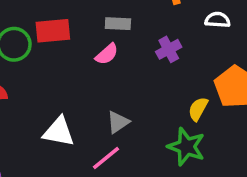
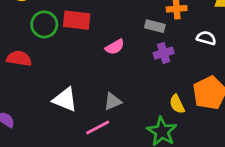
gray rectangle: (118, 24) -> (155, 26), moved
yellow semicircle: (198, 109) -> (177, 104), turned -66

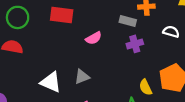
green circle: (44, 24) -> (18, 17), moved
gray triangle: (113, 101) -> (82, 77), moved

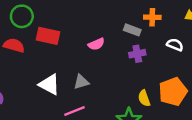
red rectangle: (62, 15) -> (48, 36), moved

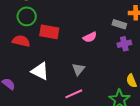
gray triangle: (81, 82) -> (78, 69), turned -32
white triangle: (49, 84) -> (40, 71), moved

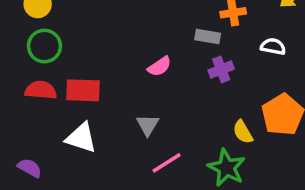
red rectangle: (49, 32) -> (83, 90), moved
pink line: (74, 94) -> (167, 163), moved

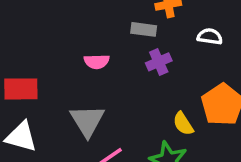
pink semicircle: (159, 66) -> (97, 62), turned 35
gray triangle: (148, 125) -> (87, 121), size x1.5

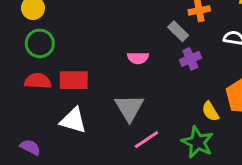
gray rectangle: (144, 29) -> (178, 31), turned 36

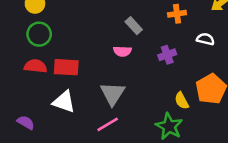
gray rectangle: (178, 31) -> (134, 26), moved
pink line: (146, 140) -> (108, 124), moved

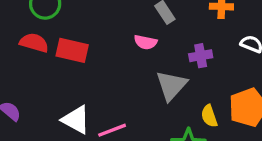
gray triangle: (113, 94) -> (171, 86), moved
white triangle: (64, 102) -> (76, 120), moved

